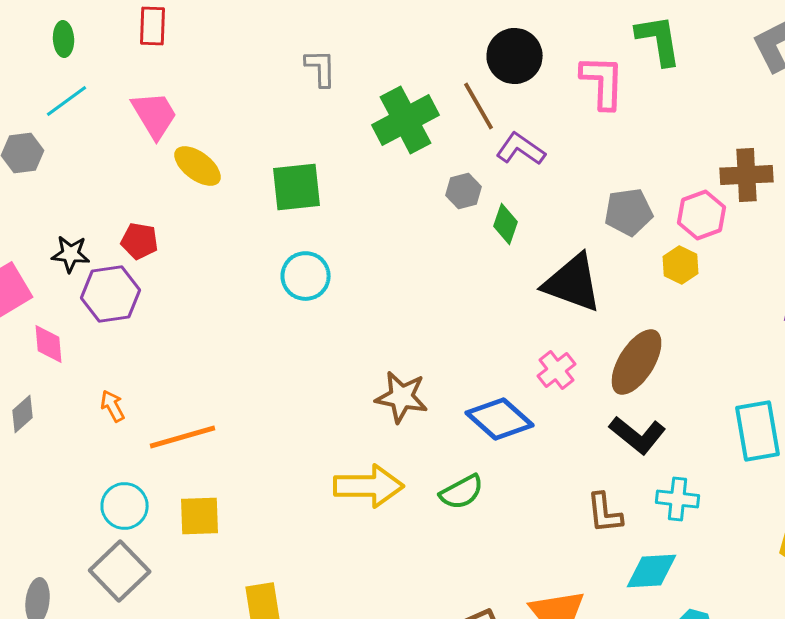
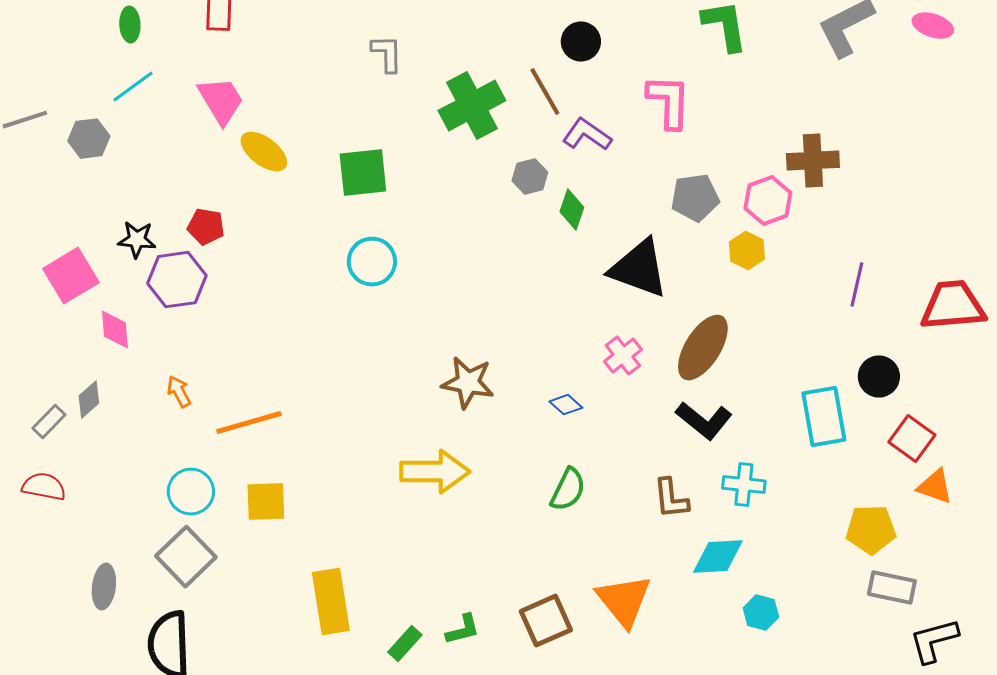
black circle: (515, 56) -> (581, 42), size x0.7
pink L-shape: (603, 82) -> (669, 102), moved
blue diamond: (500, 419) -> (566, 405), size x0.5
green semicircle: (462, 492) -> (568, 490), moved, turned -36

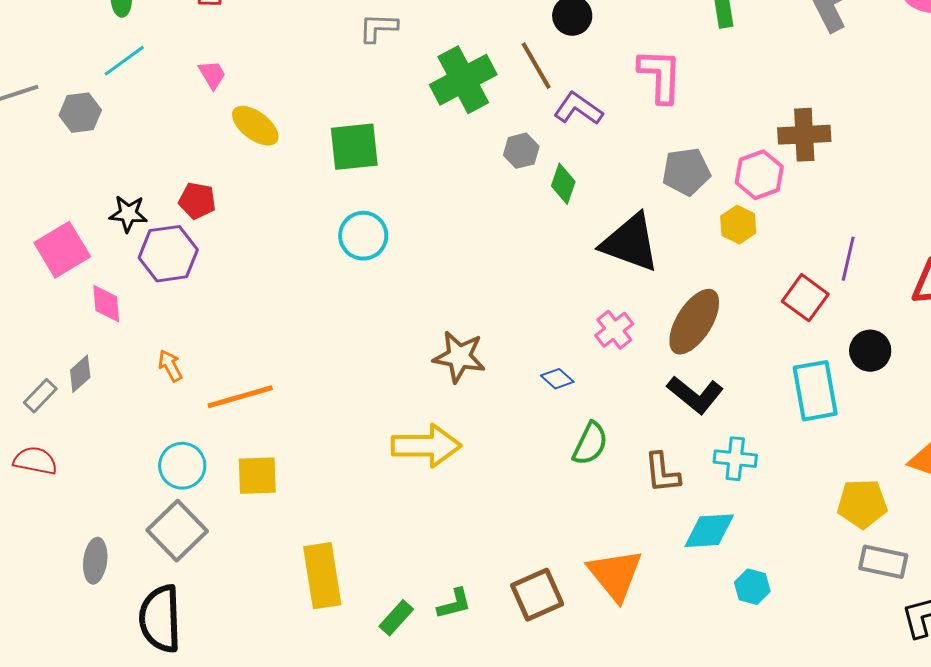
gray L-shape: (387, 54) -> (378, 28), turned -87
pink trapezoid: (221, 101) -> (212, 75), size x0.6
red square: (912, 439) -> (805, 298), moved
green semicircle: (568, 490) -> (590, 444), moved

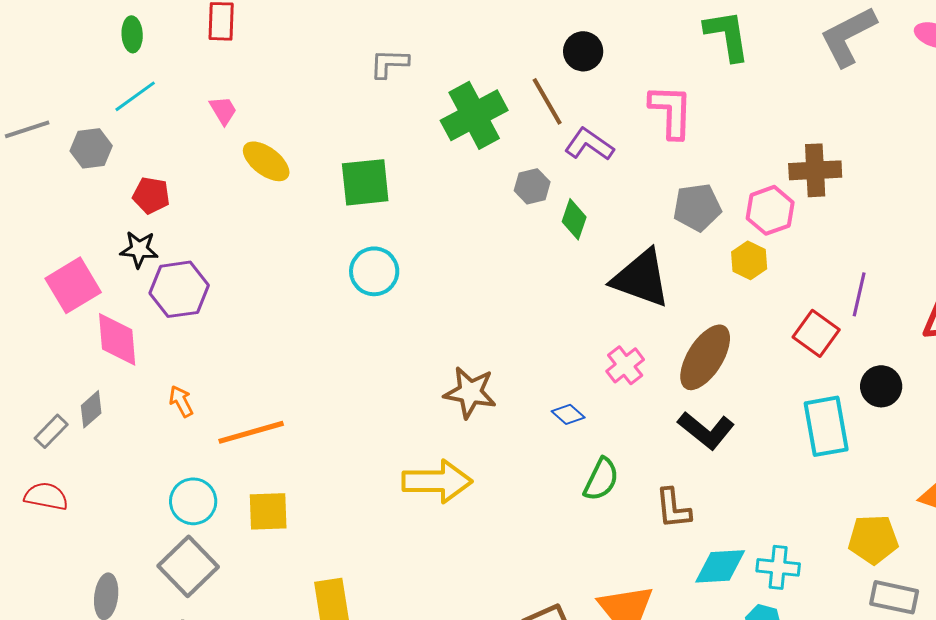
red pentagon: (197, 201) -> (151, 195), moved
pink diamond: (106, 304) -> (117, 339), size x1.4
cyan cross: (735, 459) -> (778, 567), moved

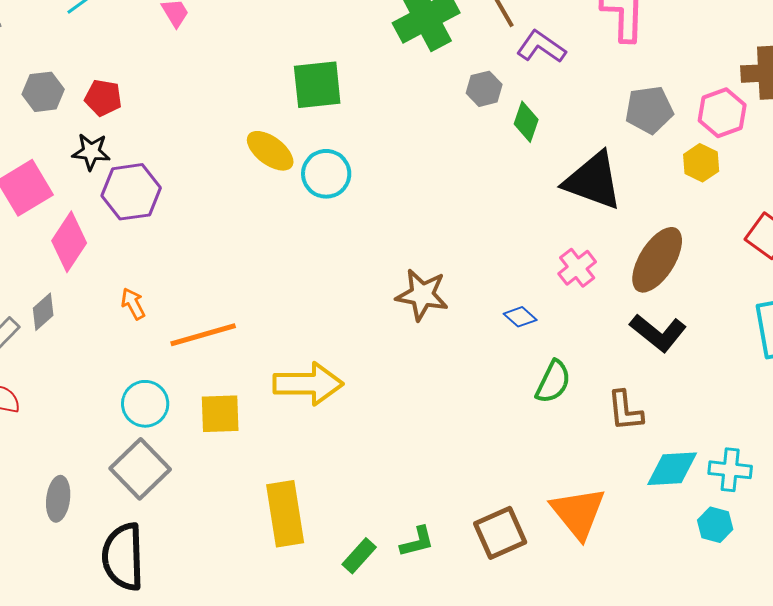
gray hexagon: (91, 148) -> (43, 92), moved
yellow ellipse: (266, 161) -> (270, 151), moved
pink diamond: (117, 339) -> (69, 242), turned 38
yellow arrow: (437, 481) -> (308, 384), moved

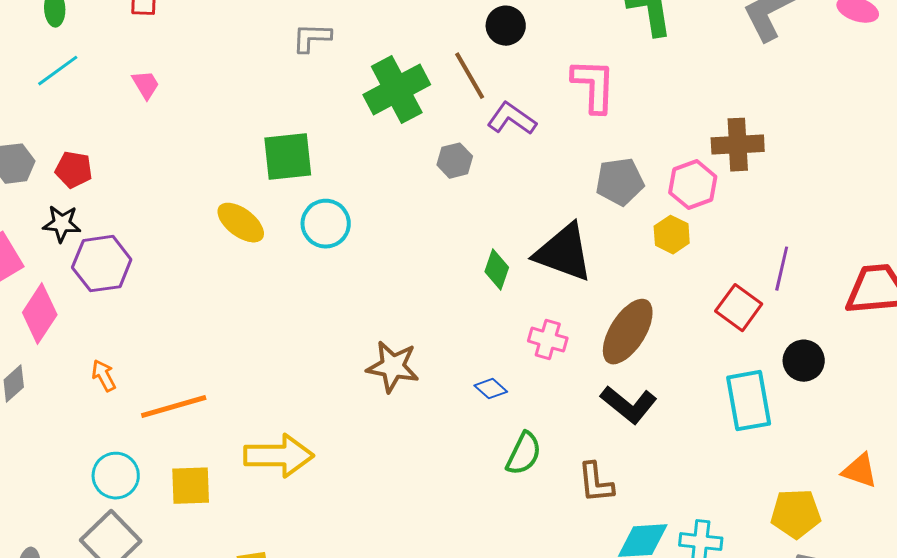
green diamond: (526, 122) -> (497, 270), moved
cyan circle: (326, 174) -> (326, 224), moved
pink cross: (577, 268) -> (548, 340), turned -36

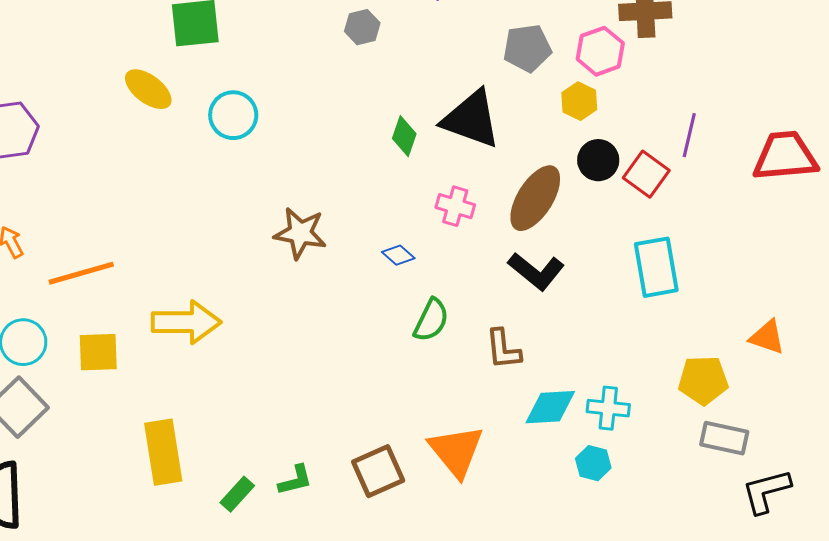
cyan circle: (326, 224) -> (233, 115), moved
black circle: (804, 361) -> (598, 160), moved

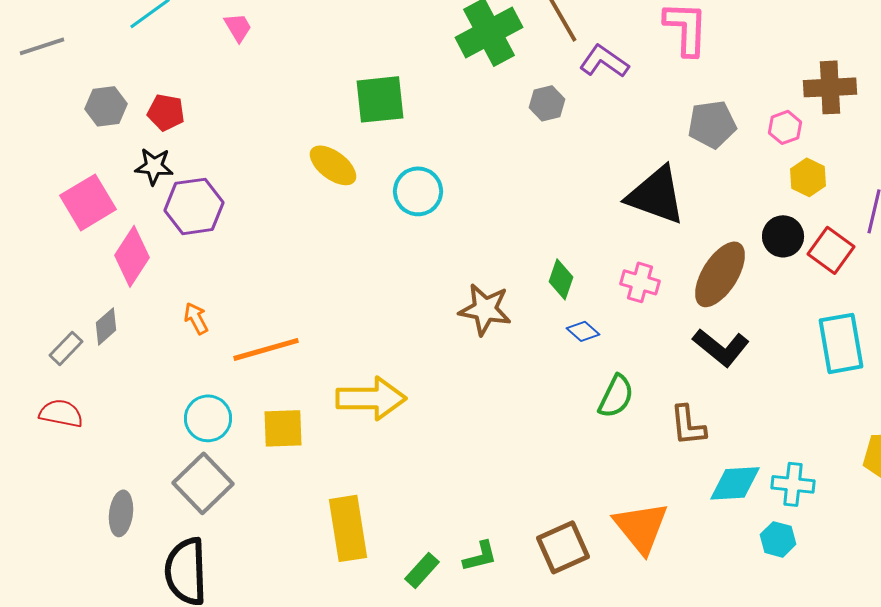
pink hexagon: (600, 51) -> (785, 127), size x0.7
yellow hexagon: (579, 101) -> (808, 177), moved
green diamond: (404, 136) -> (561, 279), moved

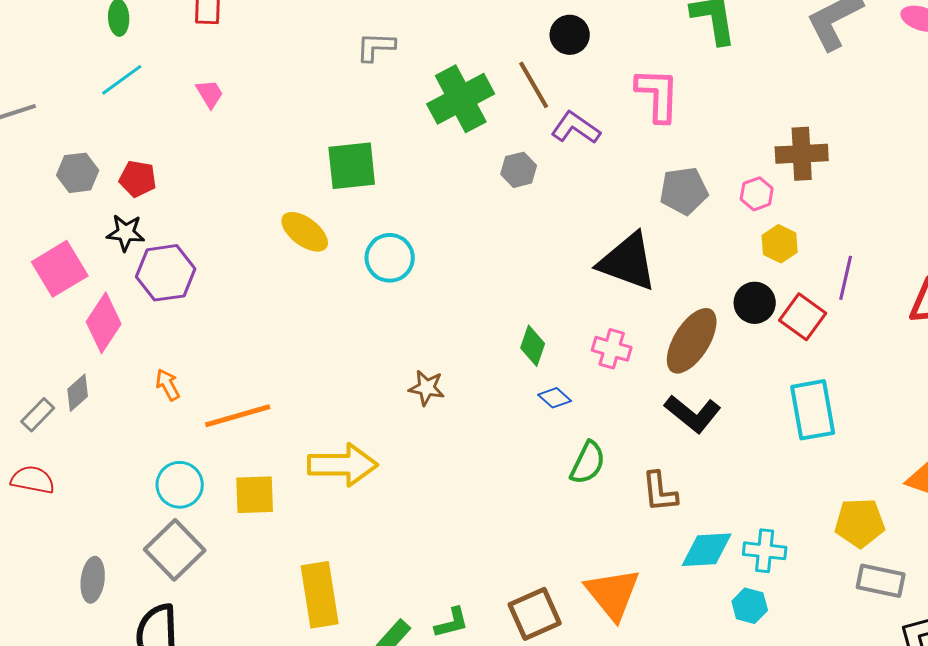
brown star: (485, 309) -> (427, 388), moved, size x0.7

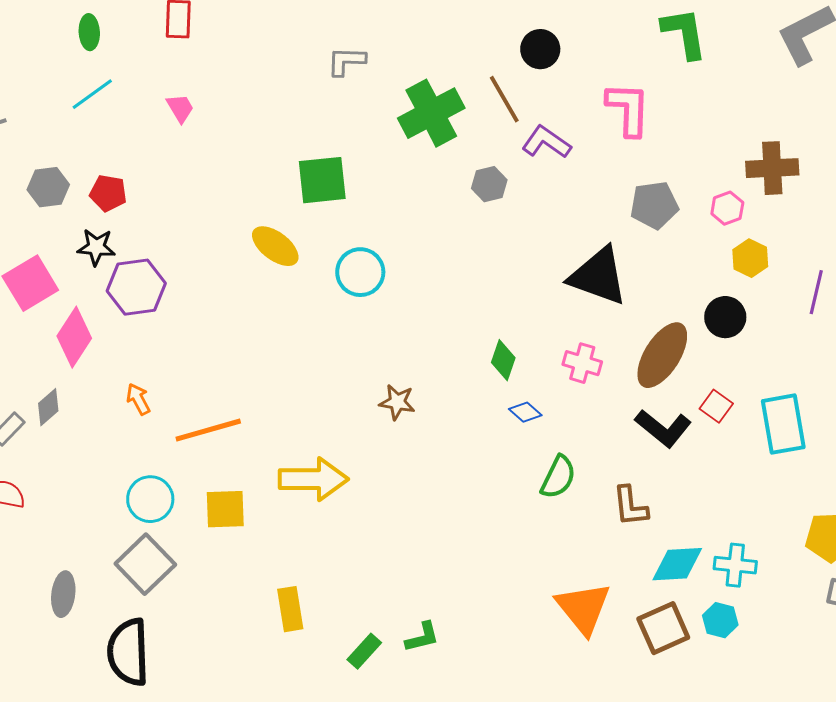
red square: (803, 317) -> (716, 406), moved, size x0.7
yellow rectangle: (320, 595) -> (290, 609), size x0.7
brown square: (535, 614) -> (663, 628), moved

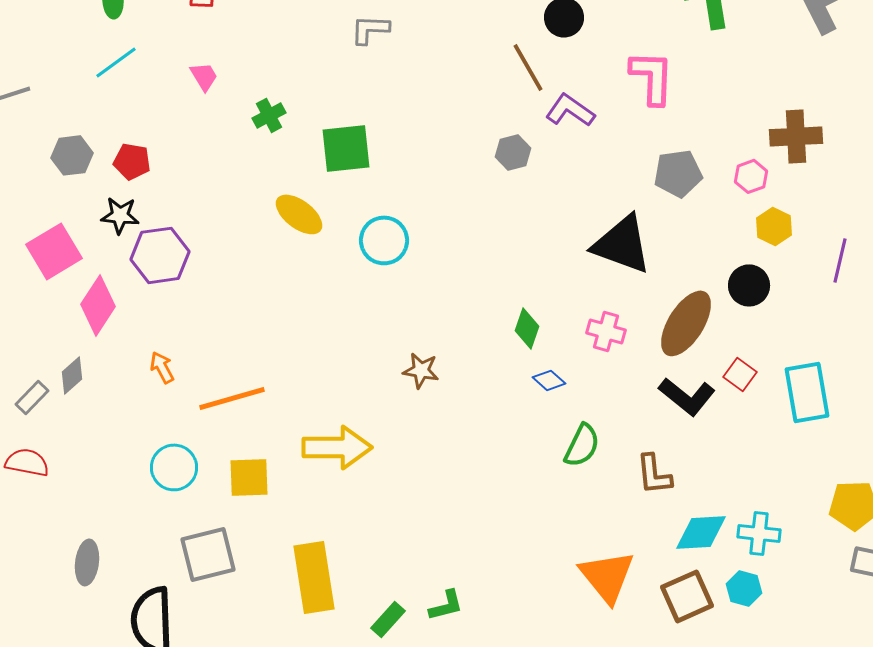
green cross: (431, 113) -> (269, 115), moved, size x0.5
gray square: (145, 564) -> (208, 554), moved, turned 30
yellow rectangle: (290, 609) -> (314, 577), size x1.6

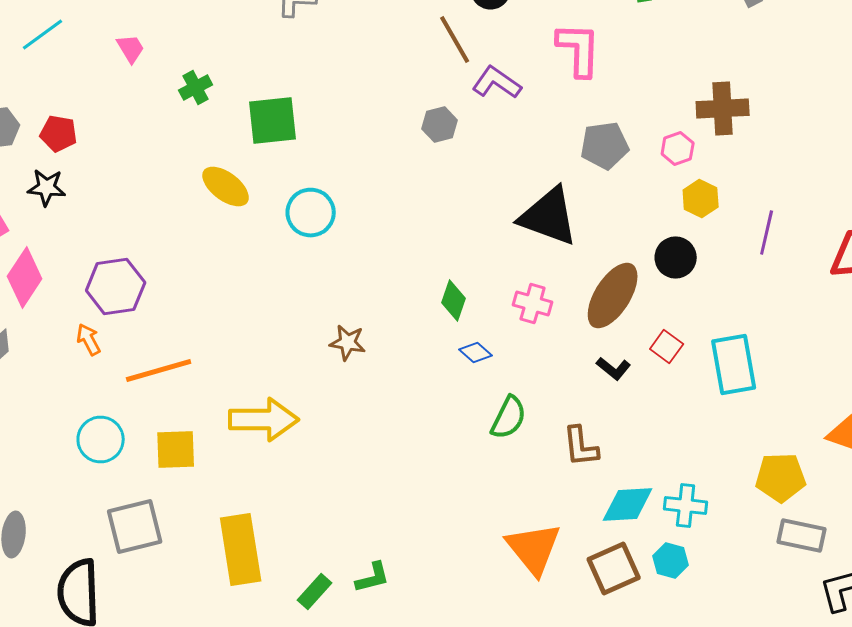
purple hexagon: (160, 255) -> (116, 286), moved
black L-shape: (687, 396) -> (614, 368), size x0.6

